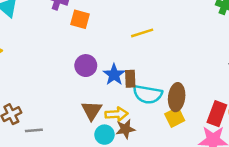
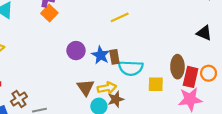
orange square: (80, 19) -> (49, 13), moved, turned 35
brown ellipse: (177, 97) -> (177, 67), moved
yellow square: (175, 117) -> (156, 84), turned 35

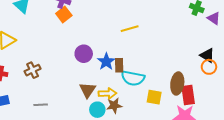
orange circle: (209, 73) -> (209, 67), moved
red rectangle: (191, 77) -> (188, 95), turned -30
brown cross: (19, 99) -> (33, 70), moved

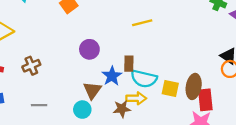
blue star: (106, 62) -> (112, 76), moved
yellow arrow: (108, 93) -> (136, 98), moved
yellow square: (154, 97) -> (170, 89), moved
cyan circle: (97, 110) -> (82, 110), moved

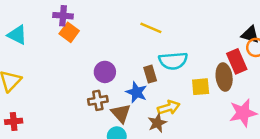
yellow line: (142, 23) -> (151, 28), turned 54
brown cross: (31, 66) -> (98, 100), moved, turned 30
cyan semicircle: (144, 79) -> (173, 61), moved
red rectangle: (205, 100) -> (237, 61), moved

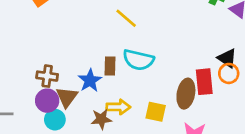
purple circle: (105, 72) -> (47, 101), moved
yellow square: (201, 87) -> (156, 112), moved

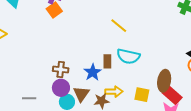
red rectangle: (204, 82) -> (172, 95), moved, turned -42
brown triangle: (67, 97) -> (81, 94), moved

